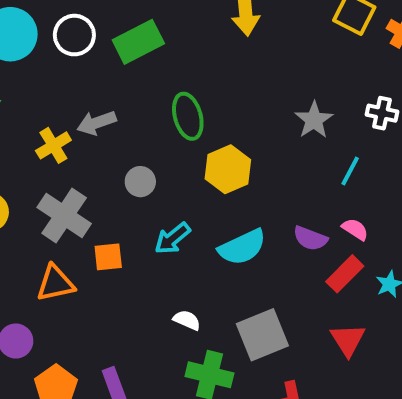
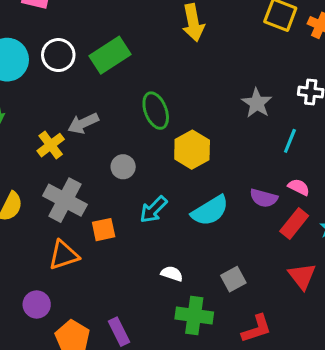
gray square: (262, 335) -> (233, 279), size x0.6

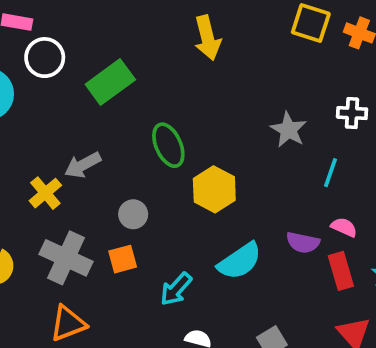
white circle: (58, 55) -> (45, 58), moved
cyan arrow: (154, 209) -> (176, 289), moved
red rectangle: (294, 224) -> (341, 271), turned -52
orange square: (104, 230) -> (123, 259), moved

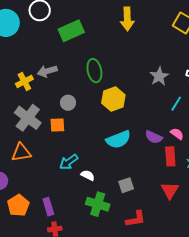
cyan arrow: (176, 289) -> (69, 162), moved

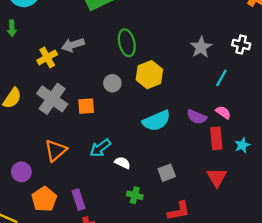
gray circle: (68, 103) -> (112, 83), moved
orange triangle: (21, 152) -> (56, 150), moved, turned -30
green cross: (98, 204) -> (135, 195), size x0.6

